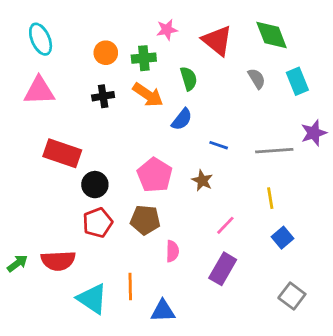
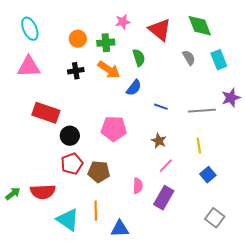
pink pentagon: (155, 175) -> (114, 129), turned -30
brown star: (202, 180) -> (159, 141), moved
brown pentagon: (145, 220) -> (99, 172), moved
pink semicircle: (172, 251) -> (138, 186), moved

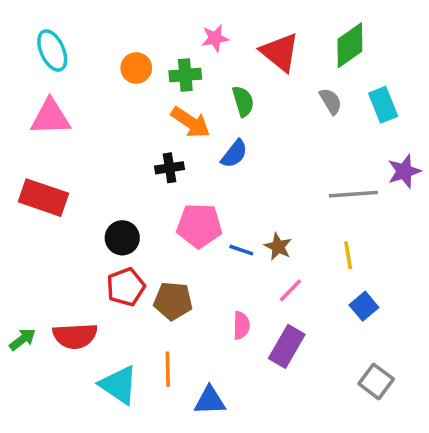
green diamond: (200, 26) -> (350, 45), turned 76
black cross: (76, 71) -> (170, 168), moved
blue line: (161, 107) -> (241, 250), moved
red rectangle: (46, 113) -> (43, 198), moved

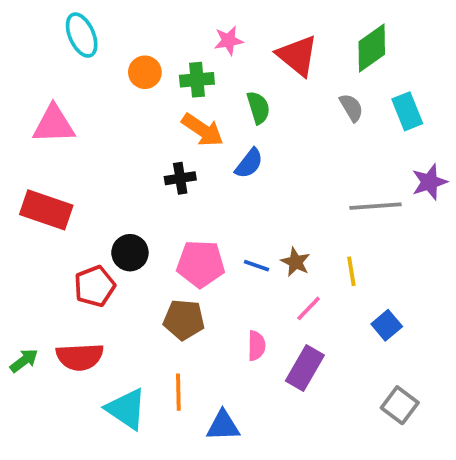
cyan ellipse: (52, 50) -> (82, 35), moved
pink pentagon: (199, 226) -> (201, 264), moved
yellow line: (348, 255) -> (351, 271), moved
red pentagon: (126, 287) -> (95, 286), moved

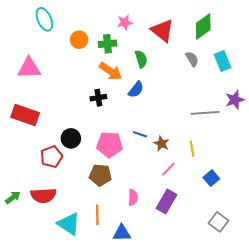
blue line: (256, 266) -> (140, 134), moved
pink semicircle: (256, 346) -> (133, 197), moved

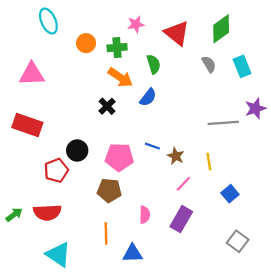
black cross: (98, 98) -> (107, 106), turned -35
cyan triangle: (69, 224) -> (58, 255), moved

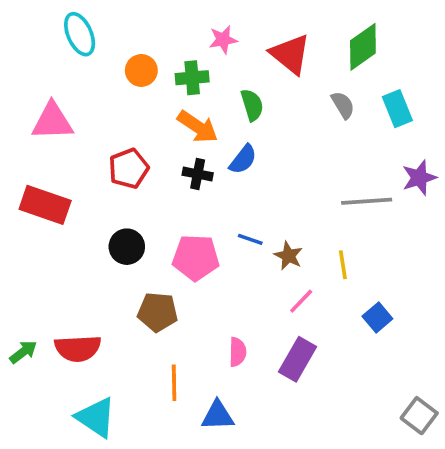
black cross: (107, 106) -> (198, 174), moved, turned -35
red pentagon: (56, 170) -> (129, 169), moved
brown pentagon: (109, 190) -> (158, 312), moved
gray square: (238, 241) -> (419, 416), moved

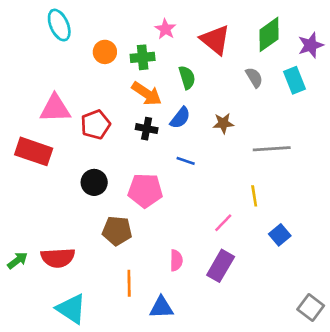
pink star: (223, 40) -> (165, 29), turned -30
pink triangle: (52, 121) -> (55, 108), moved
purple star: (419, 178) -> (311, 45), moved
blue line: (250, 239) -> (186, 161), moved
brown star: (288, 256) -> (223, 123), moved, turned -30

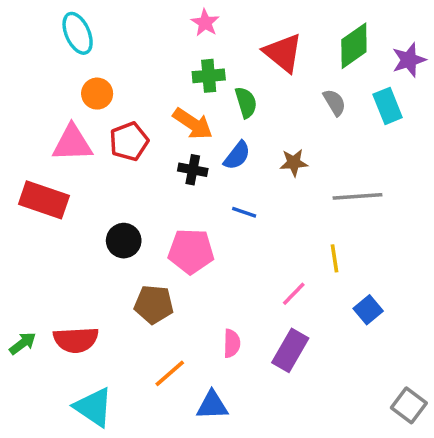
pink star: (165, 29) -> (205, 23), moved
orange circle: (105, 52) -> (97, 94), moved
green cross: (143, 57) -> (209, 76), moved
red pentagon: (95, 125) -> (129, 141), moved
orange line: (129, 283) -> (170, 373), turned 50

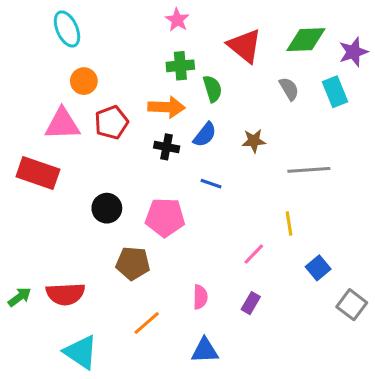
green diamond: (354, 46) -> (306, 40), turned 33
orange arrow: (193, 124) -> (167, 107), turned -32
purple rectangle: (290, 350) -> (251, 303), size x0.6
blue triangle: (212, 405) -> (205, 351), moved
gray square: (409, 405) -> (352, 305), moved

